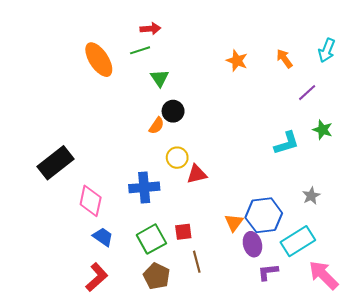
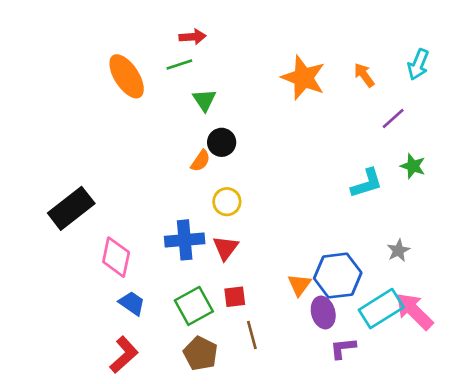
orange star: (237, 61) -> (303, 78), size x1.6
red triangle: (197, 174) -> (226, 248), moved, turned -40
pink arrow: (324, 275) -> (414, 311), moved

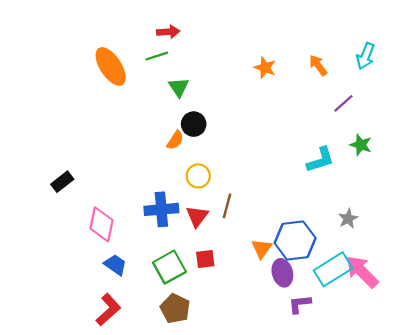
orange star: (303, 78) -> (265, 68), size x0.6
black rectangle: (71, 208) -> (62, 182), size x0.6
brown line: (252, 335) -> (227, 206), moved, turned 30

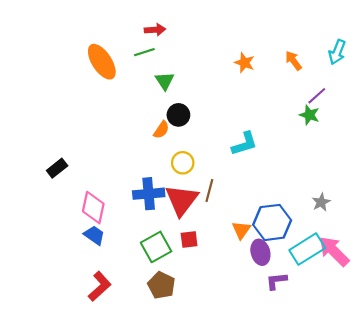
green star: (361, 145) -> (309, 115), moved
cyan L-shape: (320, 160) -> (244, 144), moved
red triangle: (197, 216) -> (182, 200), size x1.6
blue trapezoid: (115, 265) -> (94, 235), moved

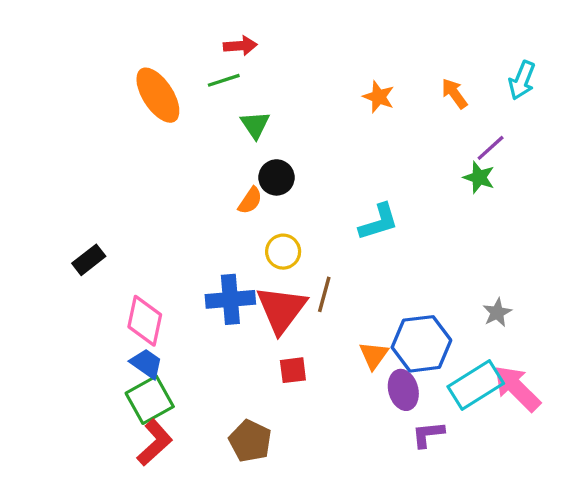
green square: (156, 247) -> (150, 400), moved

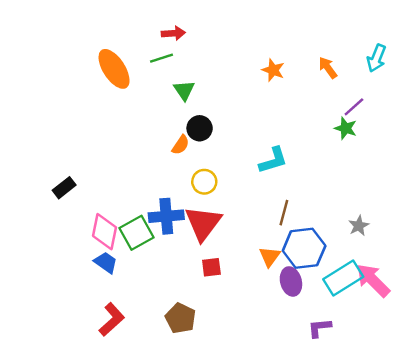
brown line: (324, 294) -> (284, 213), moved
green square: (150, 400) -> (137, 233), moved
purple L-shape: (428, 434) -> (319, 328), moved

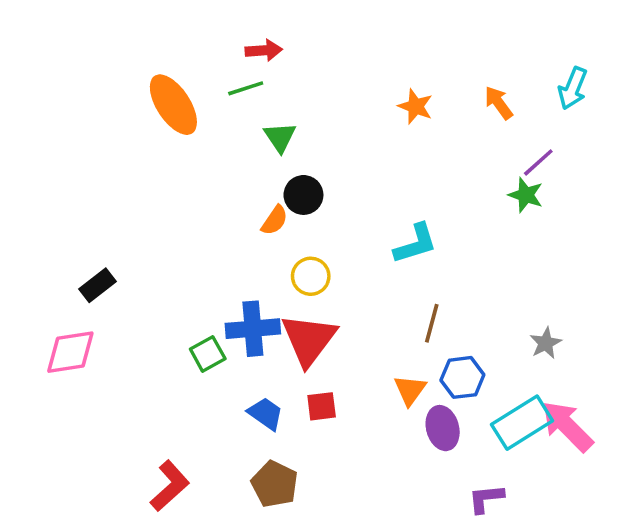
pink diamond: (105, 232) -> (70, 352), moved, turned 69
green square: (137, 233) -> (208, 354), size x0.7
blue hexagon: (304, 248) -> (462, 377), size x0.7
blue trapezoid: (106, 262) -> (266, 414), moved

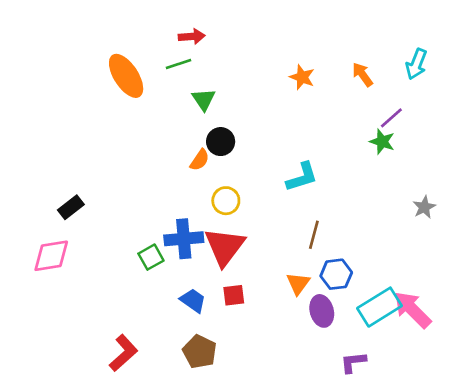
gray star: (546, 343) -> (424, 207), moved

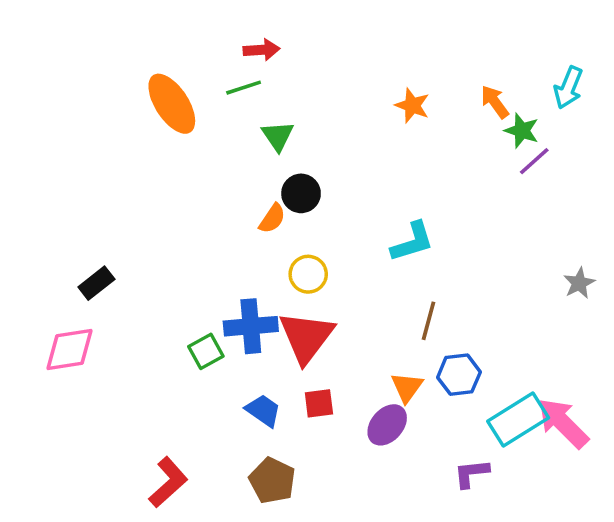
green star: (382, 142) -> (522, 131), moved
purple ellipse: (322, 311) -> (387, 425), moved, turned 56
purple L-shape: (353, 362) -> (471, 473), moved

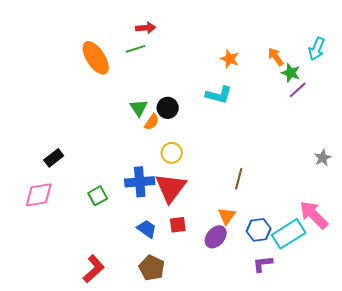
green triangle: (278, 136) -> (139, 108), moved
cyan L-shape: (412, 242) -> (219, 95), moved, turned 32
green square: (206, 351) -> (98, 196), moved
blue hexagon: (459, 375) -> (259, 230), moved
pink arrow: (563, 423) -> (314, 215), moved

